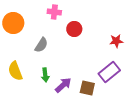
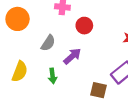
yellow semicircle: (15, 71) -> (20, 71), turned -138
purple arrow: (63, 85) -> (72, 56), moved

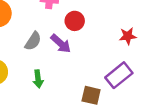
purple arrow: (72, 56) -> (61, 44), moved, turned 84

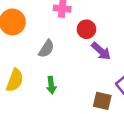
purple arrow: (61, 44) -> (101, 51), moved

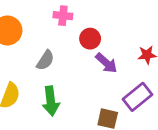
green arrow: (51, 85) -> (51, 101), size x1.5

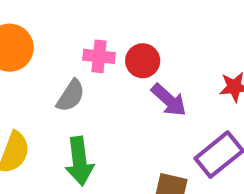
pink cross: (63, 16) -> (99, 56), moved

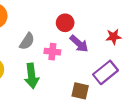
pink cross: (99, 56) -> (52, 52), moved

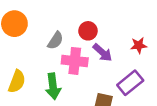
gray semicircle: (27, 41) -> (55, 40), moved
pink cross: (52, 52) -> (75, 61), size x1.5

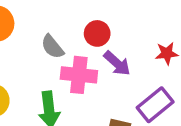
gray semicircle: (55, 40) -> (52, 47), turned 108

